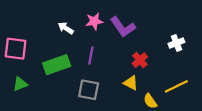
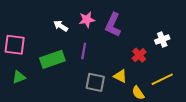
purple L-shape: (123, 27) -> (113, 25), turned 60
red cross: (140, 60) -> (139, 55), moved
gray square: (89, 90) -> (95, 82), moved

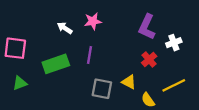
purple L-shape: (113, 25) -> (147, 27), moved

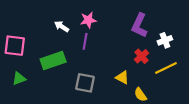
purple line: (90, 55) -> (85, 41), moved
yellow line: (174, 85) -> (166, 68), moved
gray square: (102, 89) -> (85, 83), moved

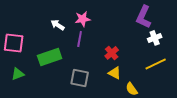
purple L-shape: (139, 25) -> (144, 17), moved
red cross: (141, 56) -> (112, 53), moved

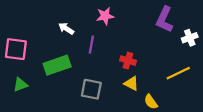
pink star: (83, 19) -> (105, 16), moved
white cross: (155, 38) -> (190, 38), moved
red cross: (112, 53) -> (128, 61), turned -32

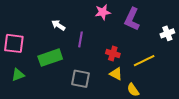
pink star: (105, 16) -> (103, 12), moved
purple L-shape: (165, 19) -> (132, 19), moved
yellow line: (178, 73) -> (144, 61), moved

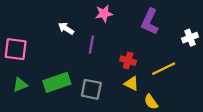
pink star: (103, 12) -> (104, 14), moved
green rectangle: (50, 58) -> (57, 82), moved

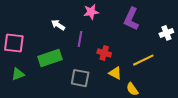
red cross: (128, 61) -> (104, 53), moved
green rectangle: (57, 82) -> (50, 58), moved

